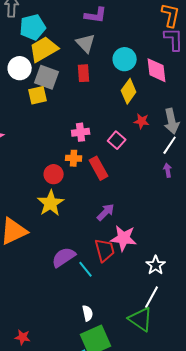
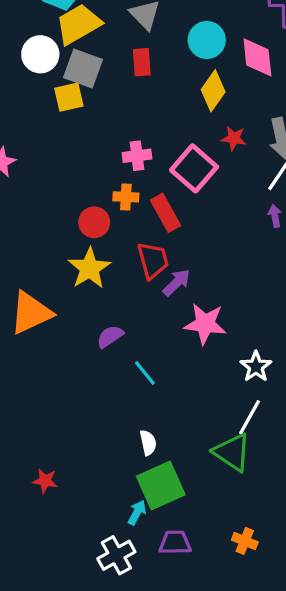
pink square: (117, 140) -> (194, 168), size x1.6
red trapezoid: (105, 250) -> (153, 260), moved
purple semicircle: (64, 257) -> (110, 336), moved, size x0.7

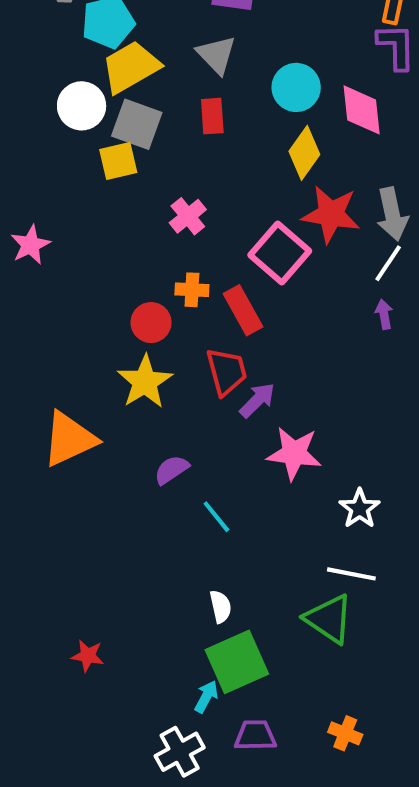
red star: (234, 138) -> (331, 214), size x1.8
pink cross: (137, 156) -> (188, 216), moved, turned -32
white line: (250, 417) -> (351, 574), turned 72

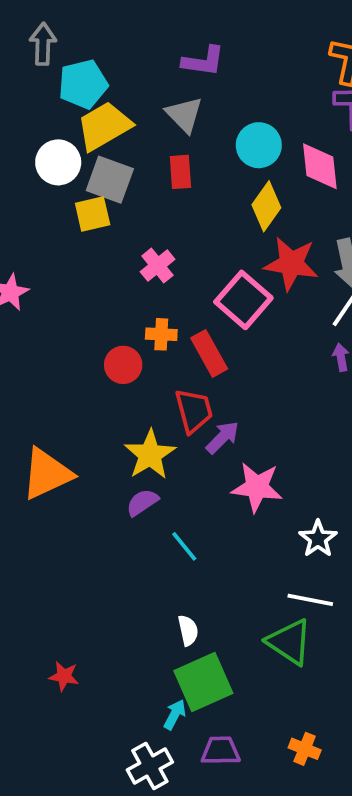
yellow star: (145, 382) -> (150, 455), moved

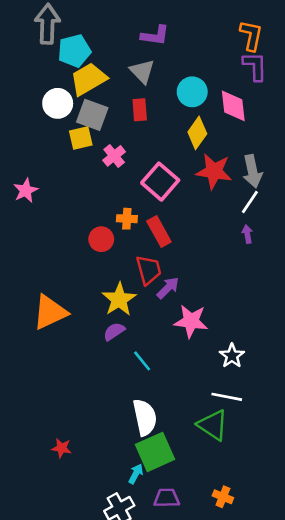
gray arrow: (43, 44) -> (47, 24), size x1.4
pink cross: (158, 266) -> (114, 156), moved
pink square: (243, 300) -> (160, 182), moved
white semicircle: (188, 630) -> (145, 417), size x1.8

